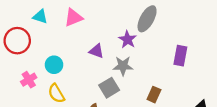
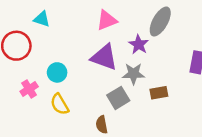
pink triangle: (74, 18) -> (107, 20), moved
purple triangle: (96, 51) -> (104, 57), size x1.6
brown rectangle: (154, 95) -> (159, 93), moved, turned 56

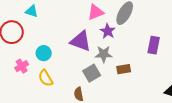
pink triangle: (107, 20) -> (96, 12), moved

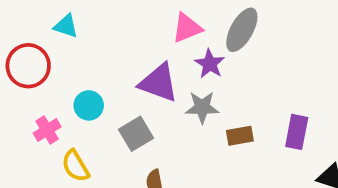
purple rectangle: (154, 45) -> (297, 132), moved
gray square: (92, 73) -> (136, 134), moved
yellow semicircle: (46, 78) -> (75, 166), moved

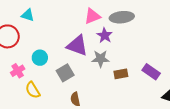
gray ellipse: (242, 30) -> (122, 17), turned 55
purple rectangle: (297, 132) -> (151, 72), turned -66

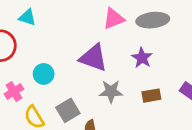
purple star: (105, 35) -> (142, 58), moved
gray star: (101, 59) -> (111, 92), moved
gray square: (65, 73) -> (68, 110), moved

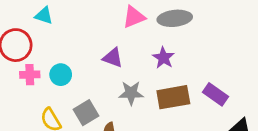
purple triangle: (93, 58) -> (113, 58), size x0.7
pink cross: (14, 92) -> (30, 75), moved, turned 30
brown rectangle: (151, 96) -> (173, 97), size x1.6

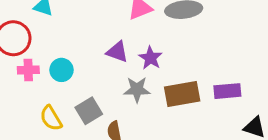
purple star: (163, 58) -> (150, 58), moved
purple rectangle: (216, 94) -> (227, 91), turned -40

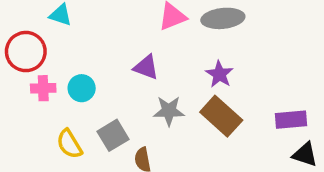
purple star: (150, 58) -> (219, 74), moved
purple rectangle: (227, 91) -> (291, 120), moved
brown rectangle: (182, 94) -> (221, 116), turned 52

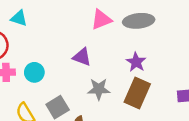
brown rectangle: (221, 116) -> (137, 93), turned 72

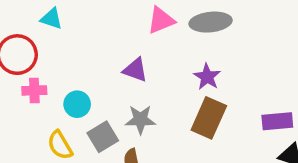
cyan circle: (34, 72) -> (77, 104), moved
gray star: (99, 89) -> (140, 120), moved

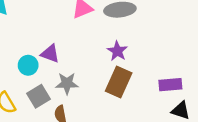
purple triangle: (135, 70) -> (50, 54), moved
cyan circle: (77, 104) -> (28, 65), moved

